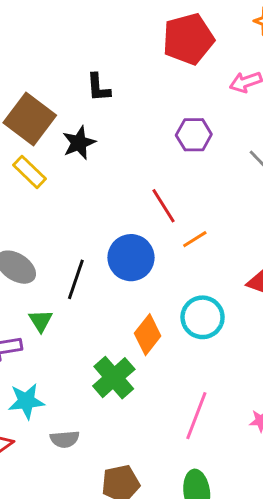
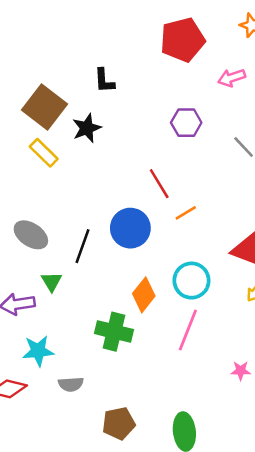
green cross: (114, 378) -> (114, 332), turned -36
pink line: (196, 416) -> (188, 330), moved

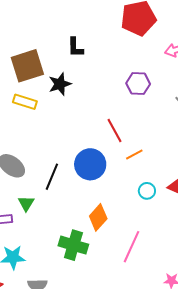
brown square: (45, 107) -> (27, 66), turned 32
yellow rectangle: (44, 153) -> (25, 102), turned -30
cyan circle: (191, 281) -> (147, 191), moved, size x0.6

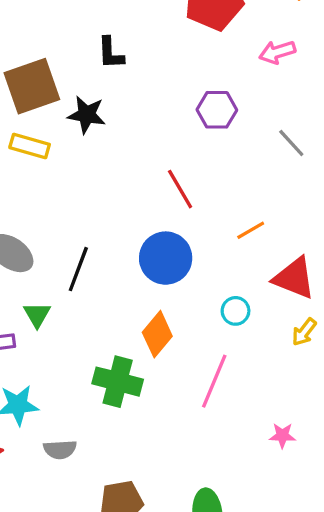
black star: (60, 84) -> (87, 115), turned 30
orange line: (134, 155) -> (251, 230), moved
blue circle: (90, 164) -> (166, 258), moved
cyan circle: (147, 191) -> (235, 311), moved

